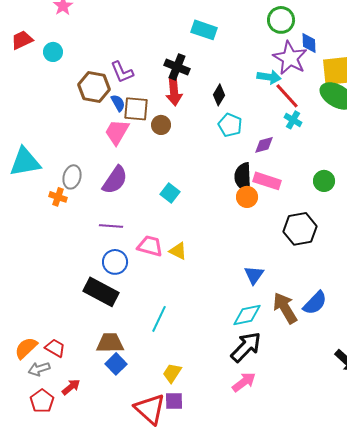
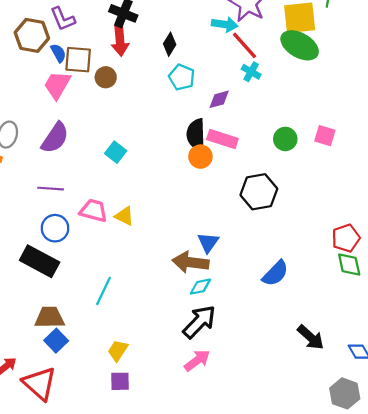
brown arrow: (285, 308) -> (191, 262), moved, turned -52
cyan diamond: (247, 315) -> (200, 287), size x0.7
red triangle: (150, 409) -> (40, 384), moved

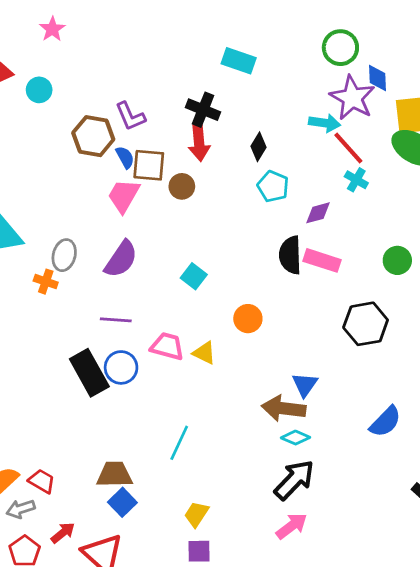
orange circle: (200, 157) -> (248, 319), moved
black rectangle: (40, 261) -> (89, 373), moved, turned 33
cyan diamond: (200, 287) -> (296, 438), turned 35

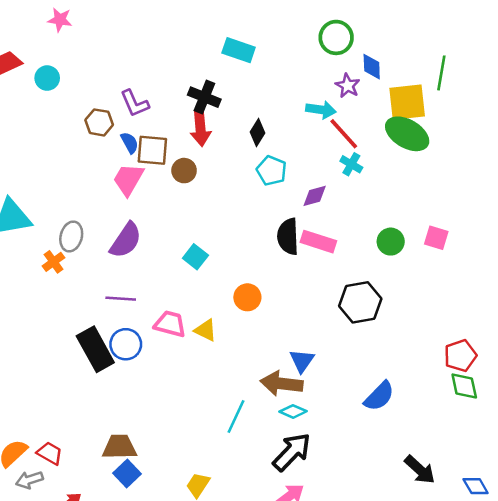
pink star: (52, 29) -> (60, 20), turned -30
purple star: (352, 98) -> (348, 86), size x0.6
brown hexagon: (93, 136) -> (99, 122), size x0.7
orange cross: (46, 282) -> (53, 262), turned 35
cyan line: (179, 443) -> (236, 416), moved

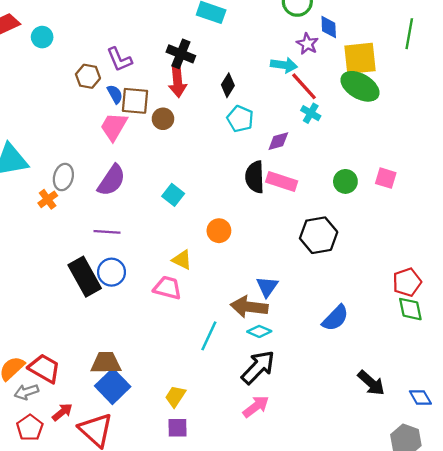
green line: (441, 73) -> (409, 34), moved
pink trapezoid: (170, 324) -> (167, 288), moved
red trapezoid: (50, 453) -> (44, 368), size x1.4
blue square: (127, 474) -> (113, 386), size x1.4

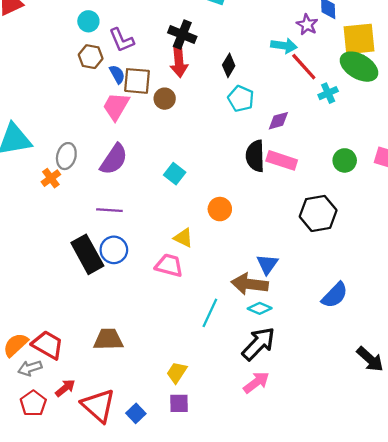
cyan circle: (42, 37) -> (88, 21), moved
cyan cross: (311, 113) -> (328, 93), moved, turned 36
blue square: (113, 386) -> (136, 413), moved, size x0.6

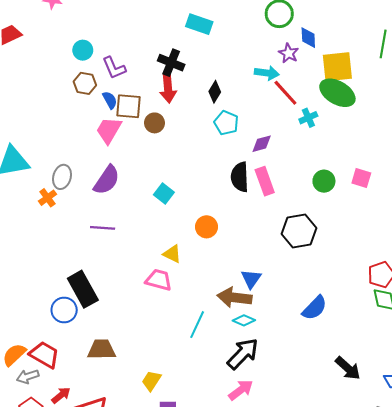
pink rectangle: (282, 160) -> (265, 181), turned 52
blue circle: (114, 250) -> (64, 310), moved
black rectangle: (87, 254) -> (83, 289), moved
yellow trapezoid: (177, 372) -> (151, 381), moved

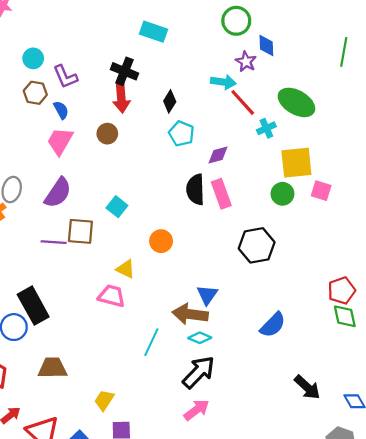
yellow square: (337, 67) -> (296, 163), moved
brown square: (129, 106) -> (80, 231), moved

